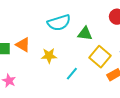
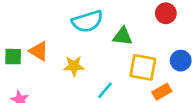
yellow square: (100, 57) -> (143, 67), turned -30

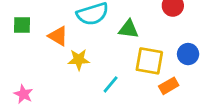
orange triangle: (39, 51) -> (58, 36), moved
green square: (13, 57) -> (22, 25), moved

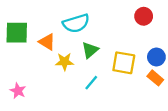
green square: (22, 25) -> (17, 33), size x1.5
green triangle: (129, 29) -> (90, 50), moved, turned -48
orange rectangle: (169, 86) -> (155, 78), moved, turned 70

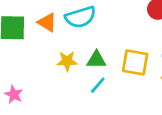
orange triangle: (47, 42) -> (47, 22), moved
green triangle: (90, 50) -> (96, 60), moved, turned 42

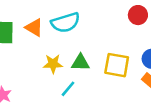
cyan line: (98, 85) -> (68, 89), moved

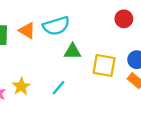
green triangle: (80, 63) -> (73, 51), moved
yellow star: (53, 64) -> (21, 86), moved, turned -30

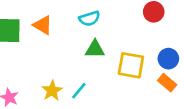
cyan semicircle: (56, 26) -> (89, 19), moved, size x0.7
yellow star: (21, 86) -> (52, 91), moved

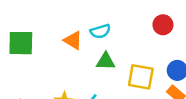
orange triangle: (43, 25) -> (73, 40), moved

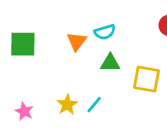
orange triangle: (73, 40) -> (77, 41), turned 36

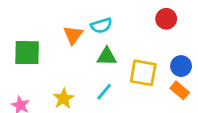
green square: (23, 44) -> (27, 53), moved
cyan line: (94, 105) -> (104, 92), moved

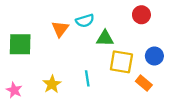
green triangle: (107, 57) -> (105, 38), moved
orange rectangle: (180, 90) -> (144, 83), moved
cyan line: (104, 92) -> (87, 78), turned -49

